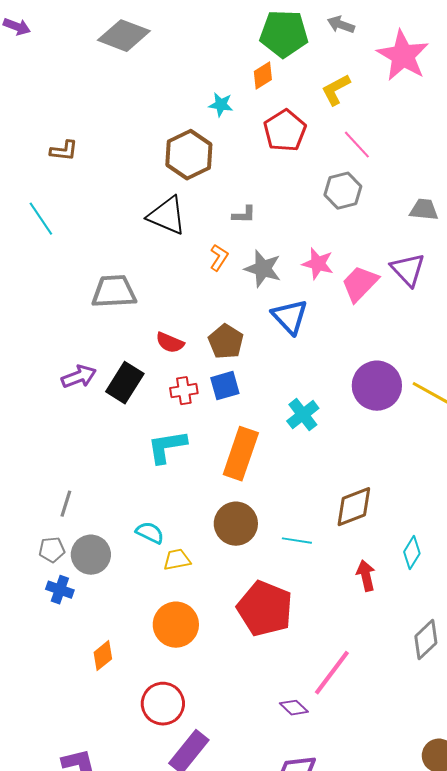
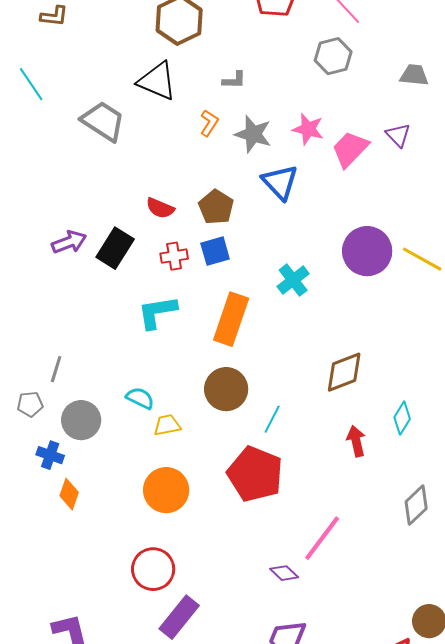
purple triangle: (408, 270) -> (398, 135), size x0.7
gray trapezoid: (114, 292) -> (103, 121), moved, turned 36
cyan line: (297, 541) -> (272, 419), moved, turned -72
gray pentagon: (52, 550) -> (30, 404), moved
orange diamond: (103, 656) -> (69, 494), moved, turned -32

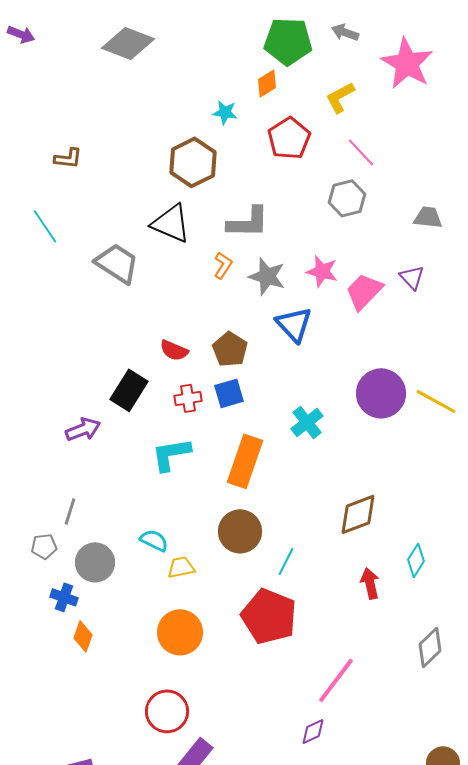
gray L-shape: (234, 80) -> (248, 222), size x1.8
purple arrow: (69, 242) -> (83, 429), moved
purple diamond: (284, 573) -> (313, 731), moved, turned -68

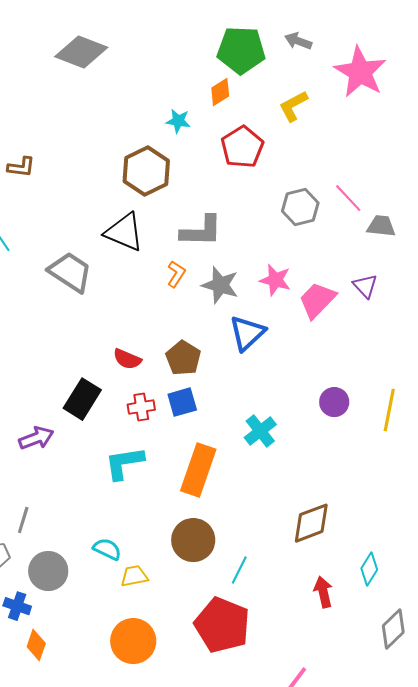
pink line: (361, 152) -> (348, 198), moved
blue triangle: (294, 324) -> (247, 333), turned 30
purple circle: (381, 393) -> (334, 402), size x0.6
yellow line: (436, 401) -> (389, 410), turned 72
gray diamond: (430, 647) -> (393, 629), moved

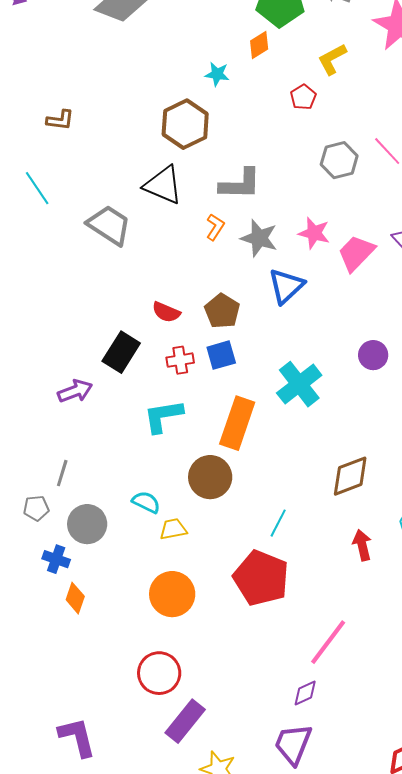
red pentagon: (242, 147) -> (303, 97), moved, size x0.6
cyan cross: (260, 431) -> (299, 384), size x1.4
brown circle: (193, 540) -> (210, 477), moved

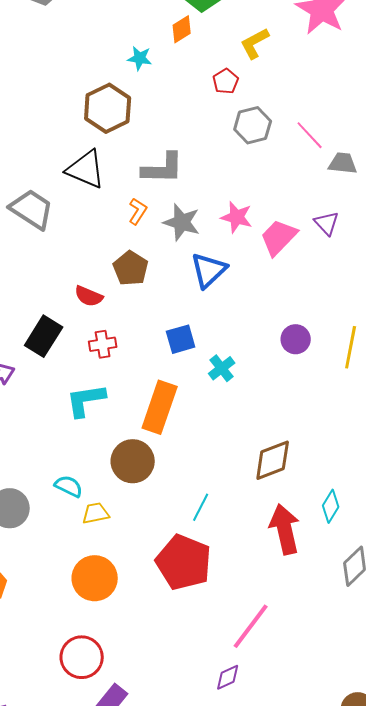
gray hexagon: (339, 160) -> (253, 125), moved
brown pentagon: (222, 311) -> (131, 268), moved
blue square: (221, 355) -> (181, 339), moved
cyan cross: (299, 384) -> (222, 368), size x0.6
red arrow: (362, 545) -> (285, 529), size x1.6

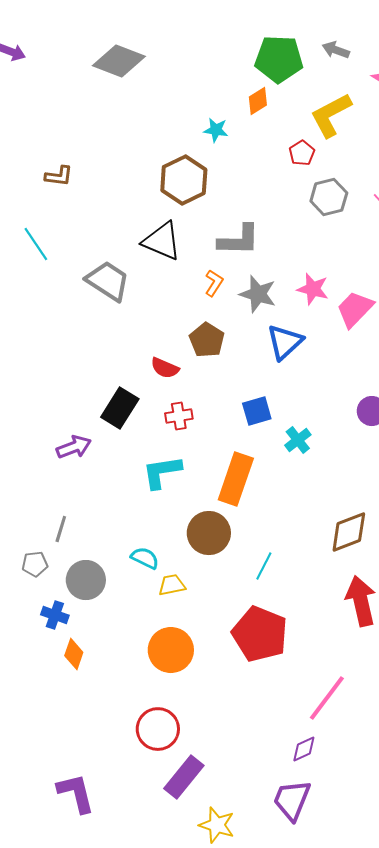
yellow L-shape: (255, 43) -> (331, 115), size x1.4
cyan line: (201, 507) -> (264, 566), moved

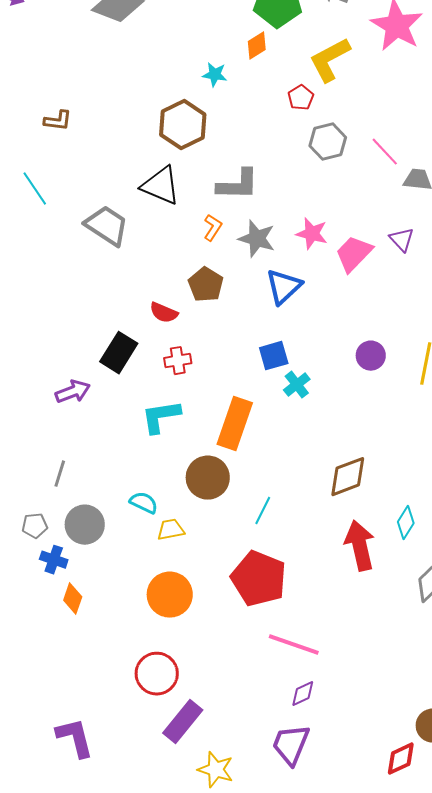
blue square: (257, 411) -> (274, 356), moved
gray pentagon: (35, 564) -> (35, 526), moved
pink line: (327, 698) -> (294, 645), moved, turned 72

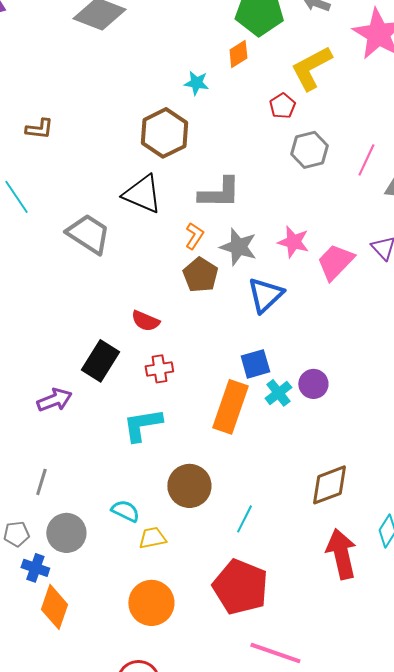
pink line: (385, 152) -> (366, 160), turned 68
brown pentagon: (206, 285) -> (200, 275), moved
purple circle: (371, 356) -> (313, 384), moved
orange rectangle: (235, 424) -> (230, 407), moved
orange diamond: (73, 599) -> (54, 607), size x1.4

